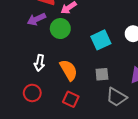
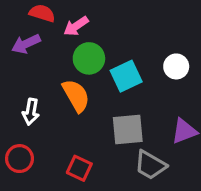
green circle: (60, 29) -> (89, 58), moved
orange semicircle: (69, 70) -> (76, 96), moved
gray square: (102, 74) -> (128, 129), size x1.5

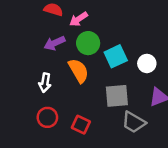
purple arrow: (26, 44) -> (55, 43), moved
white circle: (176, 66) -> (147, 63), moved
red circle: (20, 159) -> (47, 117), moved

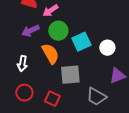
gray square: (117, 96) -> (70, 75), moved

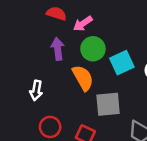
purple arrow: (30, 31) -> (58, 49), turned 108
white arrow: (22, 64) -> (36, 90), moved

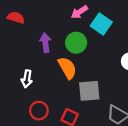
red semicircle: (56, 13) -> (16, 18), moved
pink arrow: (83, 24) -> (79, 12), moved
cyan square: (122, 63) -> (101, 24), moved, turned -30

